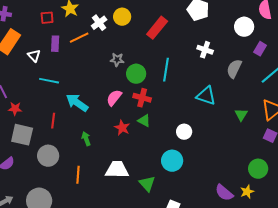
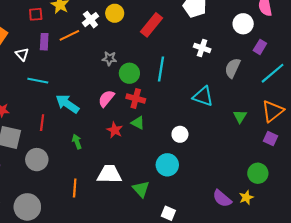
orange line: (78, 175) -> (75, 188), moved

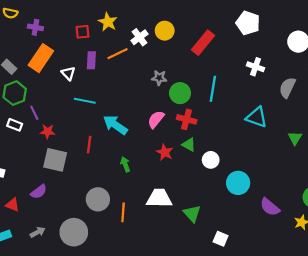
white circle: (180, 134) -> (211, 160), moved
gray circle: (37, 160) -> (98, 199), moved
cyan circle: (167, 165) -> (238, 183), moved
purple semicircle: (222, 198) -> (270, 207), moved

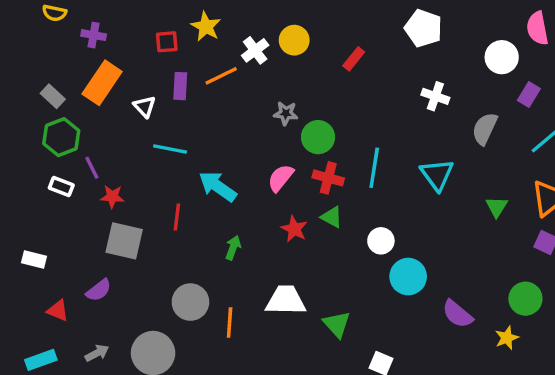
red rectangle: (203, 43) -> (354, 59), size x0.6
cyan line: (213, 89) -> (374, 168), moved
cyan triangle: (257, 117) -> (437, 175), turned 35
white circle: (211, 160) -> (381, 241), moved
green arrow: (125, 164) -> (233, 248), turned 40

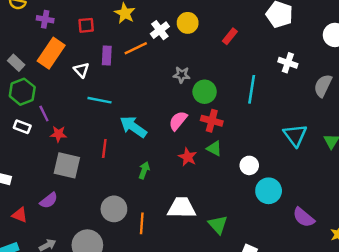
red square: (167, 42) -> (86, 25), moved
cyan line: (374, 168) -> (252, 89), moved
cyan triangle: (437, 175) -> (295, 135), moved

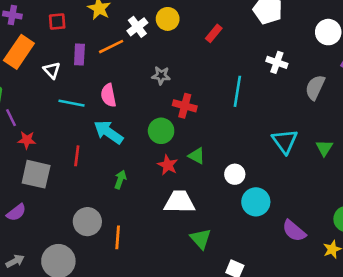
green circle: (205, 92) -> (161, 131), moved
pink semicircle: (178, 121) -> (108, 95), moved, turned -50
red cross: (212, 121) -> (185, 106), moved
white trapezoid: (182, 208) -> (179, 202), moved

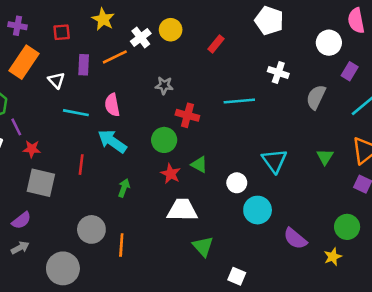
cyan line: (237, 91) -> (239, 101), turned 76
cyan triangle: (285, 141) -> (274, 161), moved
gray arrow: (15, 261) -> (20, 248), moved

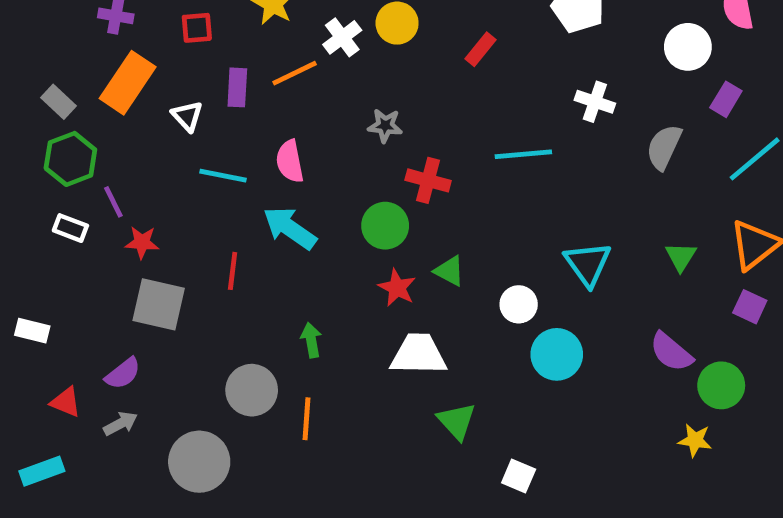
green arrow: (124, 188) -> (311, 340), moved, turned -30
purple semicircle: (295, 239) -> (671, 352), moved
yellow star: (333, 257) -> (695, 440), turned 30

